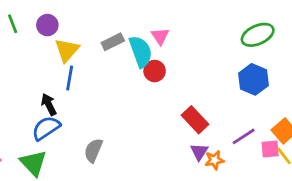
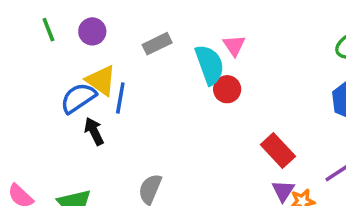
gray rectangle: (113, 42) -> (157, 44), moved
yellow triangle: (67, 50) -> (101, 80), moved, turned -36
blue semicircle: (46, 128) -> (78, 98), moved

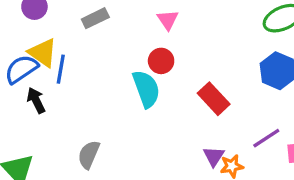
cyan semicircle: (210, 65) -> (146, 89), moved
red rectangle: (278, 151) -> (214, 99), moved

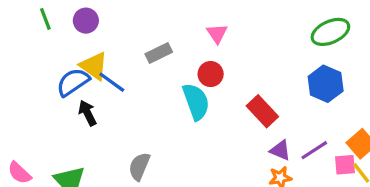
gray rectangle: (95, 18) -> (159, 53), moved
blue line: (61, 69) -> (112, 82), turned -64
purple triangle: (214, 156) -> (280, 150), moved, turned -40

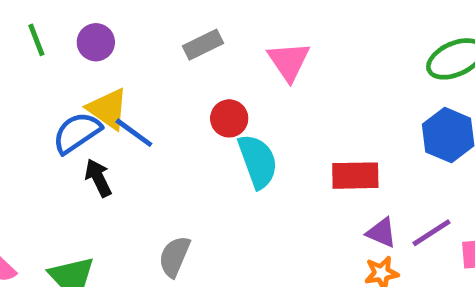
pink triangle: (217, 34) -> (289, 61), size x1.4
gray rectangle: (159, 53) -> (203, 45), moved
red circle: (211, 74) -> (229, 118), moved
red rectangle: (262, 111) -> (355, 176), turned -48

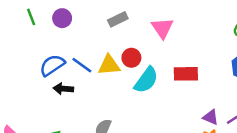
yellow triangle: (108, 109) -> (109, 65), moved, turned -40
cyan semicircle: (258, 161) -> (146, 80), turned 56
red rectangle: (355, 176) -> (186, 74), moved
black arrow: (98, 178) -> (63, 89), turned -60

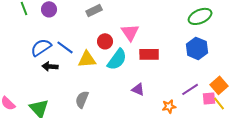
pink triangle: (162, 28) -> (130, 32), moved
yellow triangle: (109, 65) -> (87, 59), moved
purple triangle: (211, 117) -> (138, 89), moved

